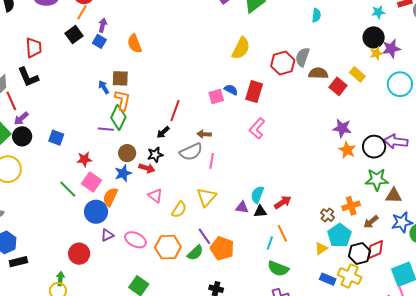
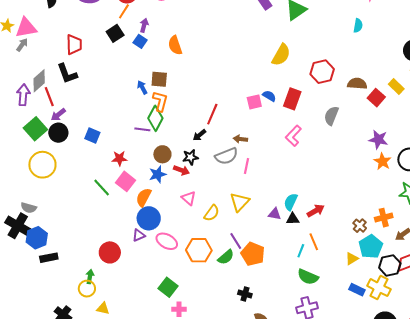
gray semicircle: (302, 57) -> (331, 116), moved
blue circle: (96, 212) -> (149, 218), moved

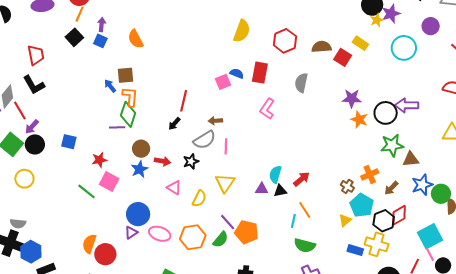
black star: (190, 157) -> (191, 161), moved
yellow circle: (42, 165) -> (24, 179), size x0.7
orange semicircle: (144, 197) -> (89, 244), moved

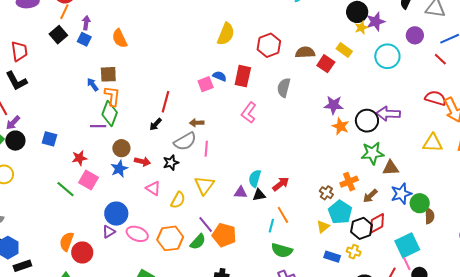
yellow cross: (377, 244) -> (354, 252), size x0.6

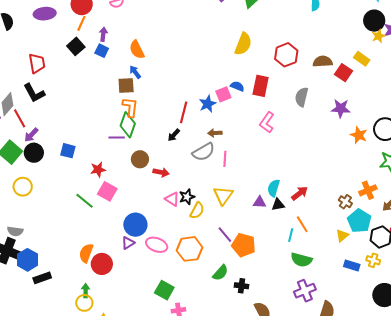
blue arrow: (93, 85) -> (135, 72), moved
purple star: (334, 105) -> (341, 108), moved
black star: (171, 163) -> (187, 197), moved
blue star: (119, 169) -> (208, 104), moved
green semicircle: (198, 242) -> (220, 273), moved

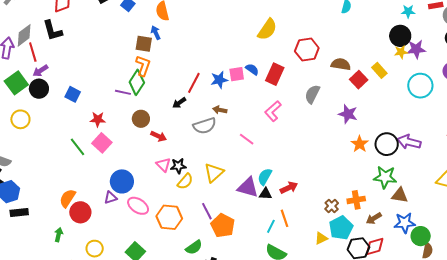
pink line: (225, 159) -> (247, 139), moved, turned -70
purple triangle: (260, 202) -> (248, 187), size x1.6
yellow circle: (84, 303) -> (95, 249), moved

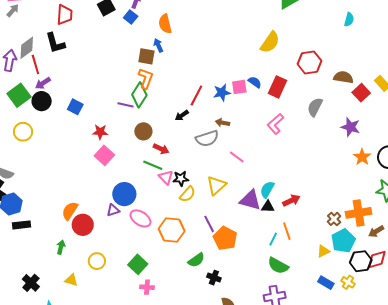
pink line: (247, 139) -> (237, 157), moved
green line: (78, 147) -> (153, 165), moved, turned -30
orange cross: (356, 200) -> (359, 213), size x1.4

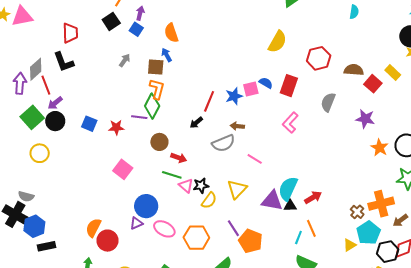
gray arrow: (13, 11) -> (125, 60), moved
red star: (100, 132) -> (116, 127), moved
cyan semicircle: (267, 189) -> (288, 189), size x1.4

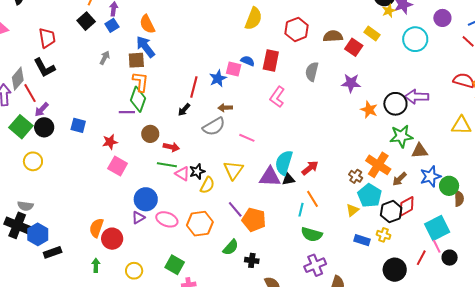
blue square: (136, 29) -> (112, 25), turned 32
blue arrow: (167, 55) -> (145, 47), size x1.6
pink square: (251, 89) -> (234, 69), turned 35
red star: (116, 127) -> (110, 142), moved
orange cross: (381, 204) -> (378, 165), turned -35

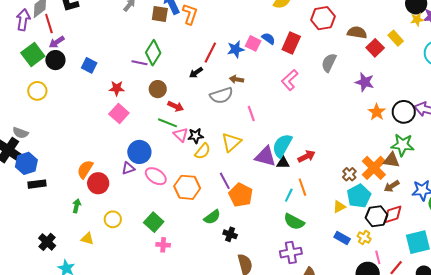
orange L-shape: (141, 82) -> (190, 14), moved
pink line: (247, 138) -> (251, 113), turned 35
brown triangle: (420, 151) -> (391, 160), moved
pink line: (437, 246) -> (378, 257), moved

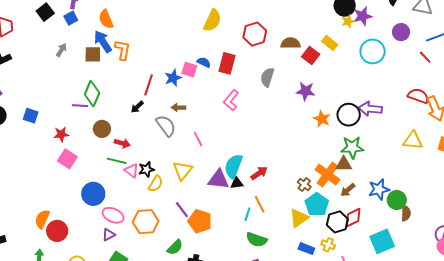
gray semicircle: (221, 95) -> (166, 126), turned -100
purple triangle: (128, 168) -> (109, 235), moved
yellow triangle: (339, 207) -> (299, 218), size x1.5

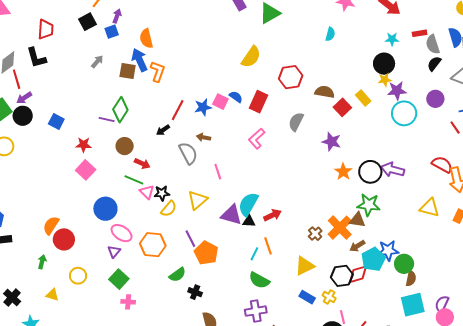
purple star: (363, 16) -> (397, 91), moved
cyan pentagon: (317, 205) -> (373, 259), moved
purple triangle: (109, 235) -> (114, 252), turned -32
cyan square: (382, 241) -> (413, 305), moved

